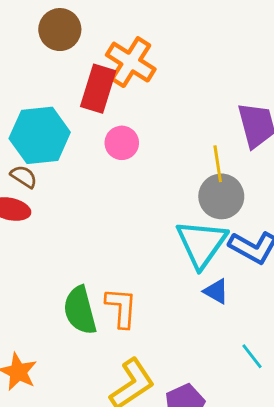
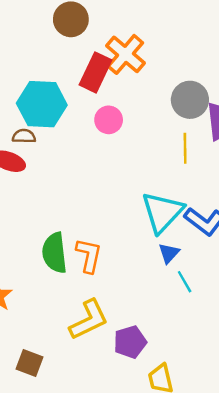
brown semicircle: (24, 177) -> (24, 136), turned -40
gray circle: (221, 196) -> (190, 100), moved
blue triangle: (216, 291) -> (169, 253), turned 35
cyan line: (252, 356) -> (185, 282), moved

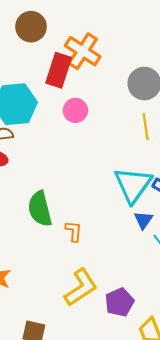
green semicircle: (54, 253) -> (40, 209), moved
orange L-shape: (89, 255) -> (74, 231), size x0.7

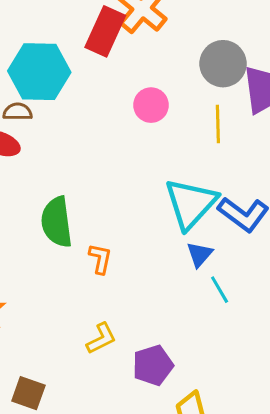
pink circle: (75, 110) -> (151, 105), moved
yellow L-shape: (81, 287) -> (101, 339), size x0.6

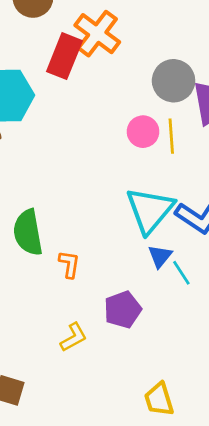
pink circle: (151, 105) -> (143, 132), moved
cyan line: (220, 290) -> (181, 273), moved
purple pentagon: (153, 365) -> (123, 310), moved

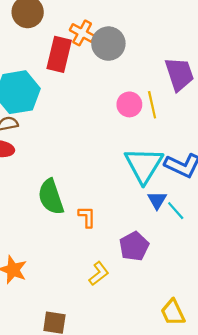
orange cross: (97, 34) -> (82, 33), size x0.7
gray circle: (174, 81) -> (108, 44), moved

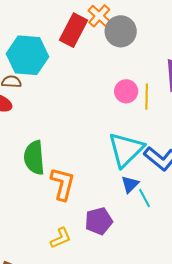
orange L-shape: (87, 217) -> (63, 184), size x1.6

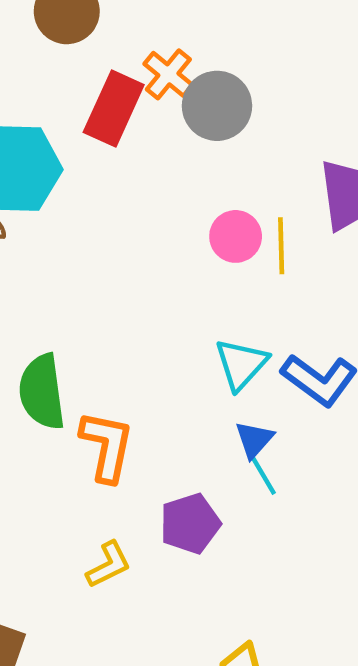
cyan triangle: (126, 150) -> (241, 364), size x0.7
cyan line: (145, 198) -> (263, 475), moved

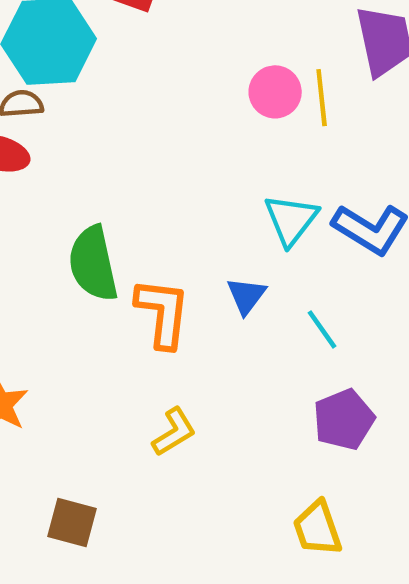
blue triangle: (254, 440) -> (246, 296), moved
purple pentagon: (190, 524) -> (344, 420), moved

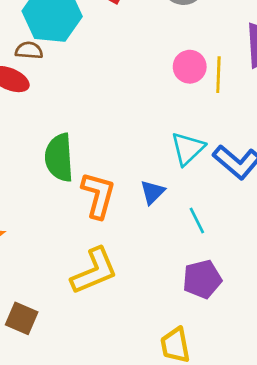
yellow L-shape: (174, 432) -> (94, 271), size x1.6

